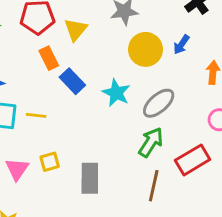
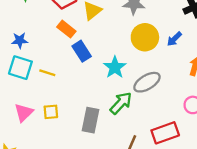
orange rectangle: (49, 58) -> (66, 29), turned -36
green arrow: (151, 142) -> (121, 103), moved
gray rectangle: (90, 178) -> (90, 120), moved

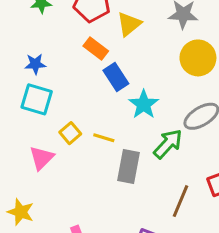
cyan star: (115, 67) -> (144, 104), moved
yellow line: (47, 73) -> (104, 138), moved
yellow square: (51, 112) -> (70, 133), moved, turned -35

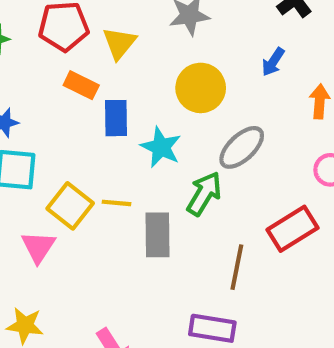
yellow circle: (198, 58) -> (201, 88), moved
blue rectangle: (116, 77) -> (116, 118), turned 44
yellow square: (70, 133) -> (70, 206), size x1.5

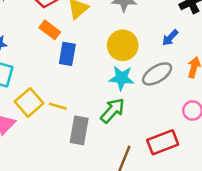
cyan star: (161, 147) -> (122, 78), moved, turned -30
gray ellipse: (242, 147) -> (157, 74), moved

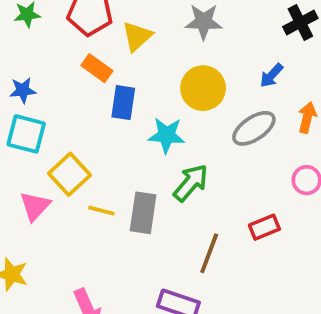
cyan star: (122, 78) -> (167, 135), moved
yellow line: (58, 106) -> (101, 211), moved
red rectangle: (163, 142) -> (264, 227), size x0.7

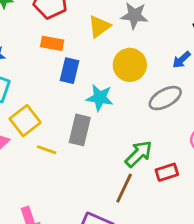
yellow triangle: (137, 36) -> (99, 26), moved
orange rectangle: (97, 68) -> (52, 43), turned -30
green arrow: (191, 183) -> (139, 154), moved
gray rectangle: (143, 213) -> (80, 130), moved

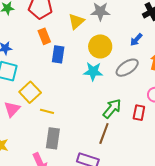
orange rectangle: (52, 43) -> (44, 36), turned 63
cyan star: (100, 98) -> (93, 71), moved
gray rectangle: (80, 130) -> (53, 138), moved
red rectangle: (167, 172) -> (139, 113), moved, turned -56

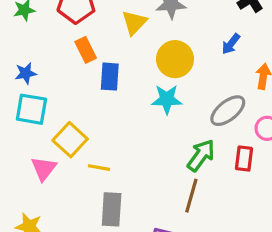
gray ellipse: (127, 68) -> (228, 111), moved

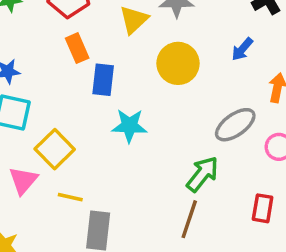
cyan star: (167, 99) -> (129, 126), moved
red rectangle: (244, 159) -> (263, 208), moved
yellow line: (99, 168) -> (70, 197), moved

